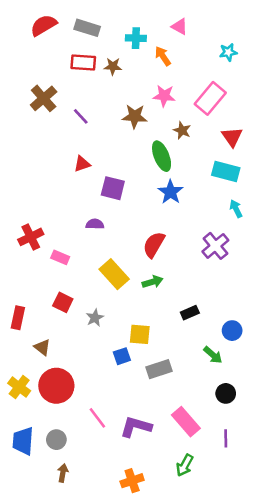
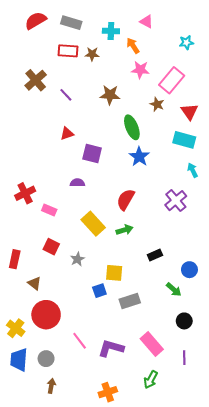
pink star: (164, 96) -> (140, 70), moved
brown star: (182, 130) -> (157, 104), moved
yellow cross: (19, 387) -> (16, 328), moved

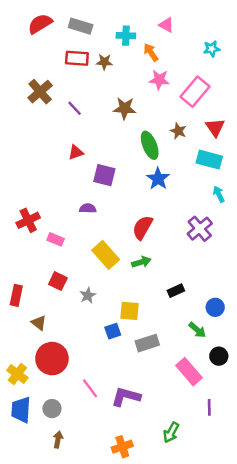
brown star: (157, 104) -> (178, 131), moved
black circle: (184, 321) -> (219, 356), moved
pink rectangle: (152, 344) -> (189, 372), moved

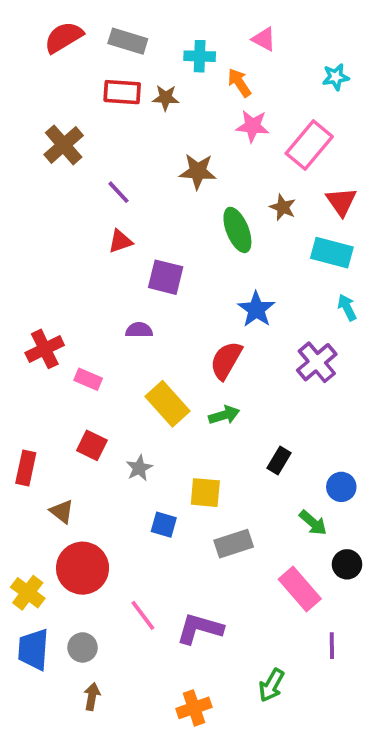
purple line: (75, 108) -> (118, 192), moved
blue star: (158, 179) -> (256, 309), moved
black rectangle: (176, 291) -> (279, 460), turned -35
blue square: (113, 331) -> (164, 525), moved, turned 35

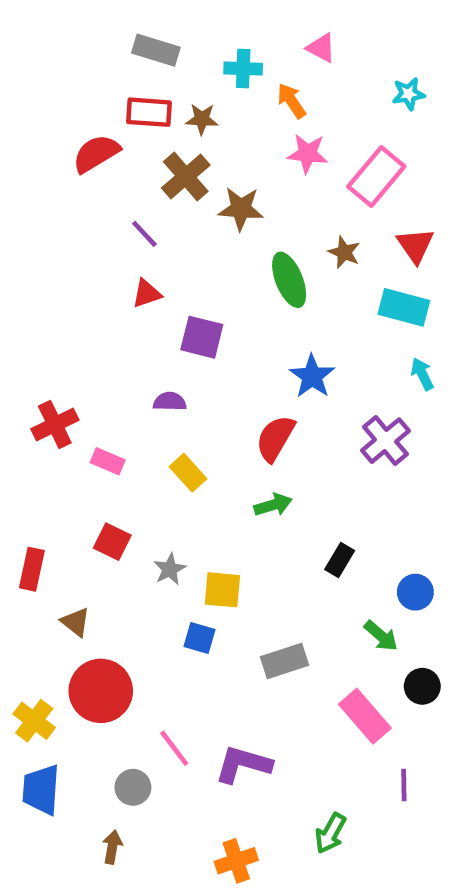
red semicircle: (64, 37) -> (96, 154), moved
brown cross: (64, 145) -> (186, 176), moved
yellow rectangle: (168, 404) -> (188, 473), moved, size x0.7
yellow square: (205, 493) -> (222, 590), moved
gray circle: (83, 647) -> (133, 787), moved

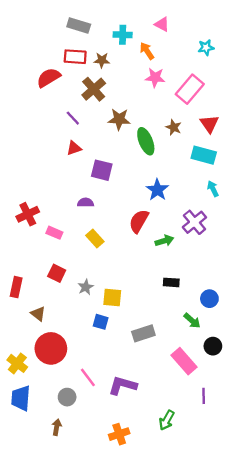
brown star: (241, 209) -> (119, 119), moved
green arrow: (273, 505) -> (164, 241), moved
black rectangle: (340, 560) -> (171, 282), turned 63

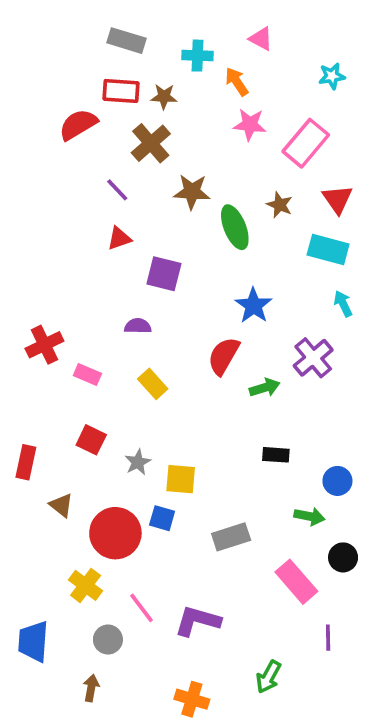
green arrow: (192, 321) -> (309, 516), turned -30
red circle: (51, 348) -> (115, 533), moved
yellow cross: (17, 363) -> (86, 585), moved
orange cross: (119, 434) -> (192, 699), turned 36

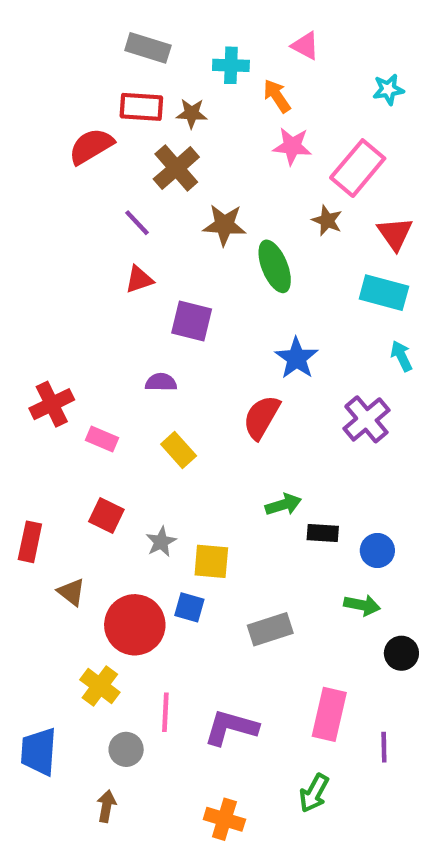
brown star: (280, 205) -> (327, 221), moved
green arrow: (265, 388) -> (283, 505), moved
blue circle: (337, 481) -> (377, 551), moved
pink rectangle: (296, 582) -> (329, 714), moved, turned 54
pink line: (142, 608) -> (165, 712), turned 40

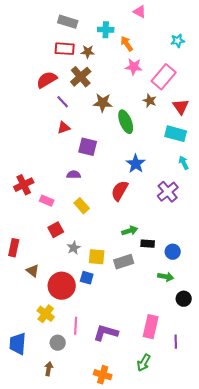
pink triangle: (305, 46) -> (140, 12), moved
red semicircle: (91, 146) -> (47, 80), moved
red square: (106, 516) -> (56, 230), moved, turned 35
gray rectangle: (270, 629) -> (124, 262), moved

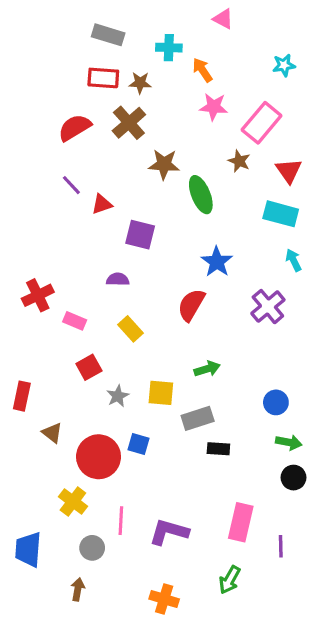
purple line: (63, 102) -> (71, 185), moved
black rectangle: (148, 244) -> (218, 449), moved
yellow square: (97, 257) -> (161, 393), moved
green arrow: (166, 277) -> (289, 442), moved

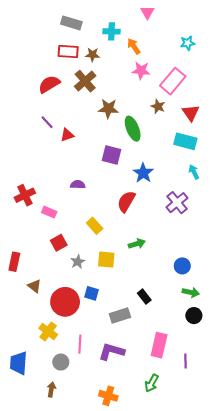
pink triangle: (223, 19) -> (147, 12), turned 32
purple square: (140, 235) -> (112, 155), moved
yellow rectangle: (130, 329) -> (95, 226), moved
gray rectangle: (198, 418) -> (120, 316), moved
black rectangle: (218, 449) -> (144, 297), turned 48

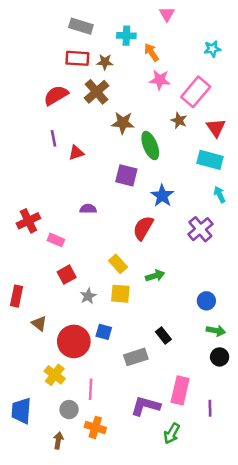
purple line: (47, 122) -> (53, 138), turned 32
yellow rectangle: (95, 226) -> (118, 264), moved
purple L-shape: (112, 351) -> (145, 406), moved
orange cross: (108, 396) -> (95, 427), moved

